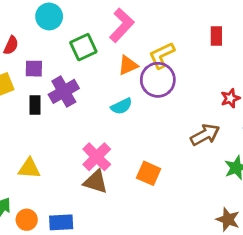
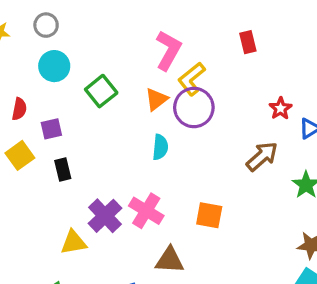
pink L-shape: (122, 25) -> (168, 50), moved
purple cross: (64, 91) -> (105, 216), moved
cyan semicircle: (122, 106) -> (160, 147), turned -45
brown triangle: (96, 182) -> (170, 260), moved

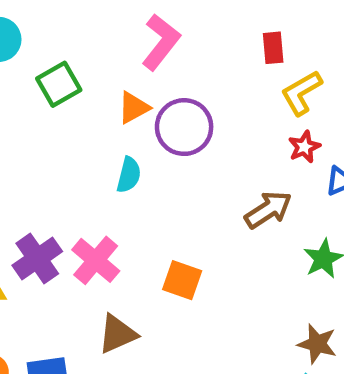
yellow L-shape: (192, 79) -> (301, 93), moved
brown triangle: (170, 260) -> (117, 334), turned -36

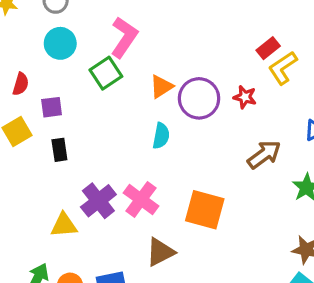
pink L-shape: (161, 42) -> (124, 37), moved
red rectangle: (273, 48) -> (268, 48), moved, turned 60
red star: (304, 147) -> (245, 97), moved, turned -30
orange square: (182, 280) -> (205, 210), size x1.4

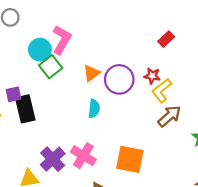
cyan circle: (60, 43) -> (40, 50), moved
yellow L-shape: (283, 68) -> (162, 91), moved
black rectangle: (59, 150) -> (25, 109), moved, size x1.6

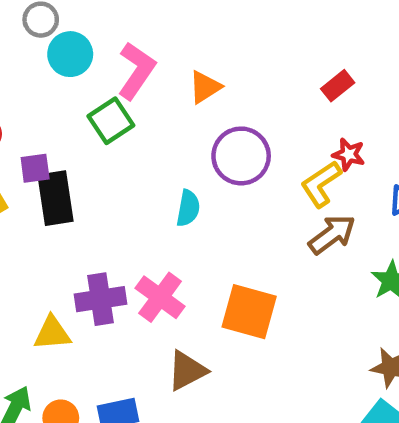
cyan circle: (40, 50) -> (70, 54), moved
orange triangle: (91, 73) -> (205, 87), moved
red star: (152, 76) -> (349, 154), moved
purple cross: (53, 159) -> (101, 299), turned 30

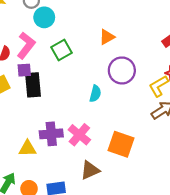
pink L-shape: (136, 71) -> (26, 45), moved

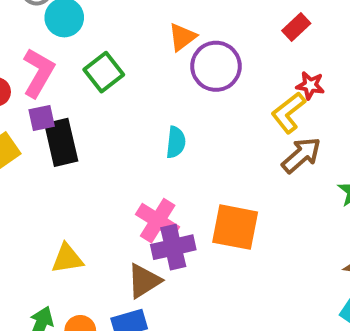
purple circle: (122, 70) -> (216, 66), moved
purple cross: (51, 134) -> (173, 247), moved
brown triangle: (90, 170) -> (144, 281), moved

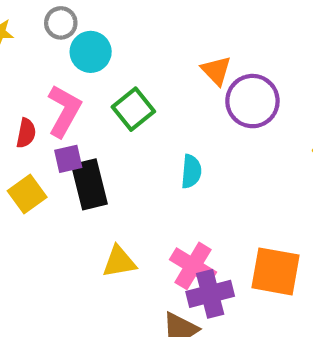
orange triangle: (182, 37) -> (216, 71), turned -36
cyan semicircle: (176, 142) -> (191, 171), moved
yellow triangle: (67, 259) -> (119, 262), moved

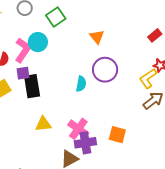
cyan circle: (91, 52) -> (38, 42), moved
purple circle: (252, 101) -> (105, 70), moved
green square: (133, 109) -> (56, 17), moved
orange square: (275, 271) -> (117, 135), size x0.7

